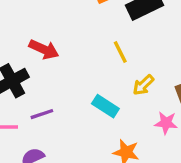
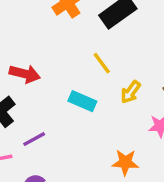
cyan rectangle: (105, 106) -> (82, 101), moved

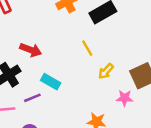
cyan rectangle: (82, 101) -> (51, 82), moved

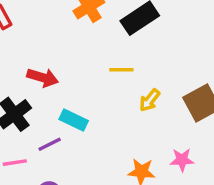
yellow line: (87, 48) -> (121, 70), turned -56
pink star: (125, 98) -> (182, 160), moved

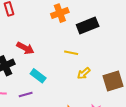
purple line: (50, 144) -> (26, 94), moved

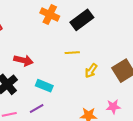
orange cross: (60, 13) -> (50, 15), turned -30

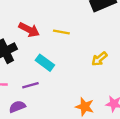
yellow line: (72, 53) -> (61, 32), moved

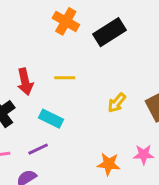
red arrow: (29, 30) -> (25, 82), turned 60

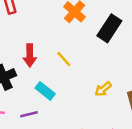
black rectangle: (109, 32) -> (109, 28), turned -36
yellow line: (65, 78) -> (64, 59), turned 36

